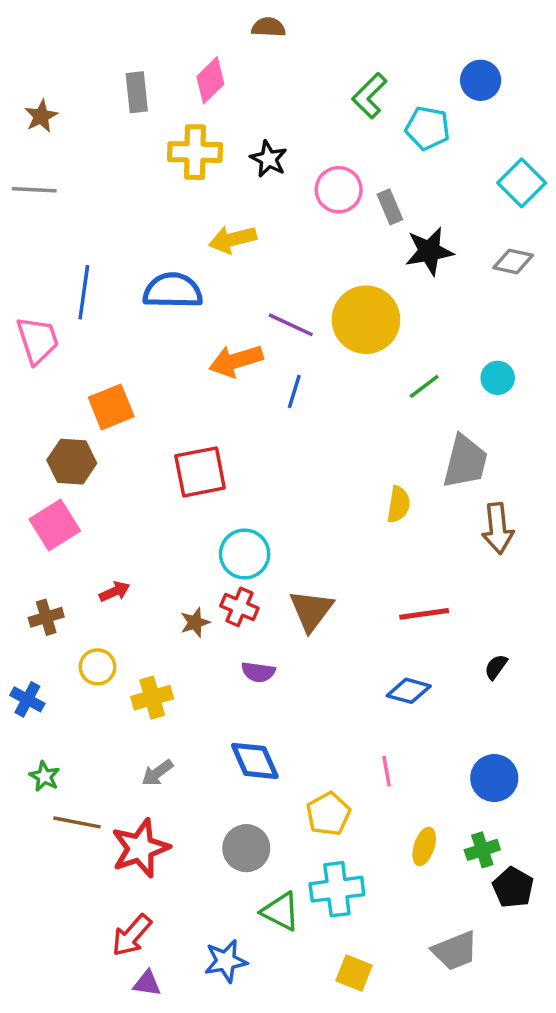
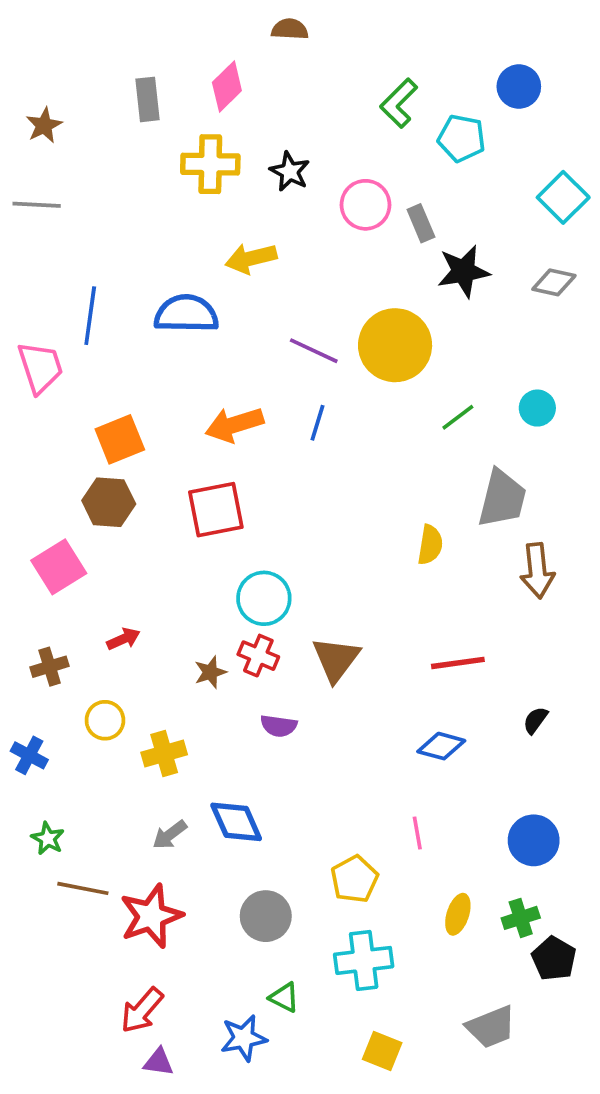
orange arrow: (236, 361) -> (234, 425), moved
brown hexagon: (72, 462) -> (109, 502), moved
blue diamond: (255, 761) -> (236, 822), moved
green triangle: (280, 911) -> (284, 997), moved, size x0.7

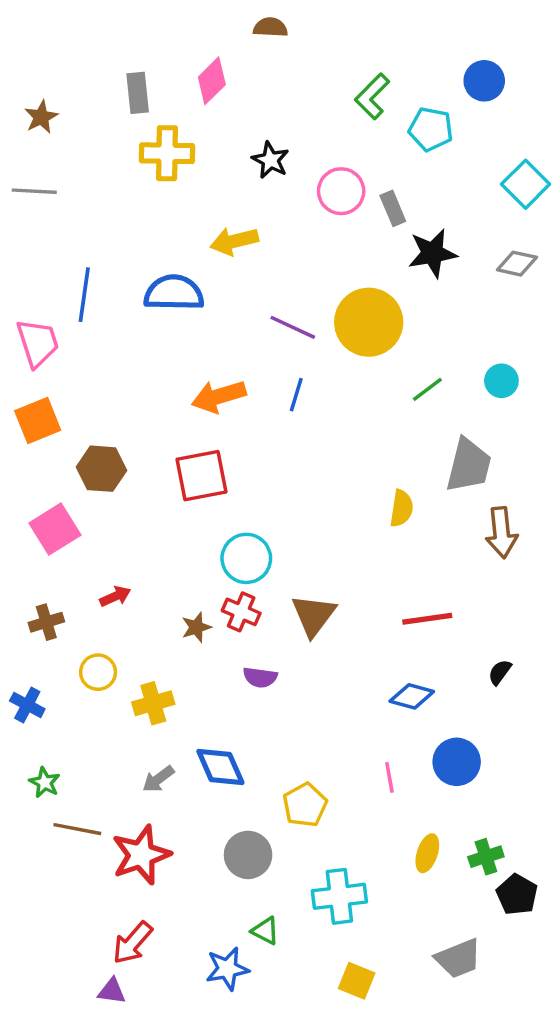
yellow cross: (210, 164) -> (167, 153), moved
orange square: (120, 439) -> (38, 420), moved
blue circle: (534, 840) -> (457, 762), moved
yellow pentagon: (354, 879) -> (305, 805), moved
purple triangle: (159, 1062) -> (112, 991), moved

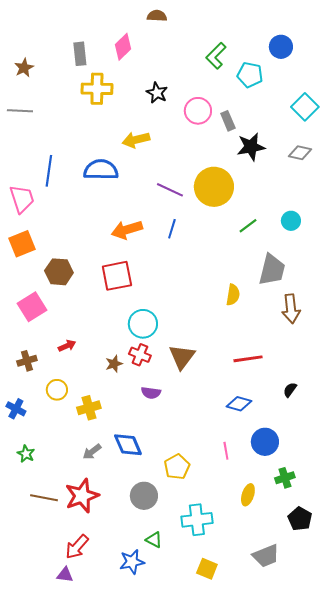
brown line: (77, 829) -> (44, 498), moved
green cross: (486, 857) -> (285, 478), moved

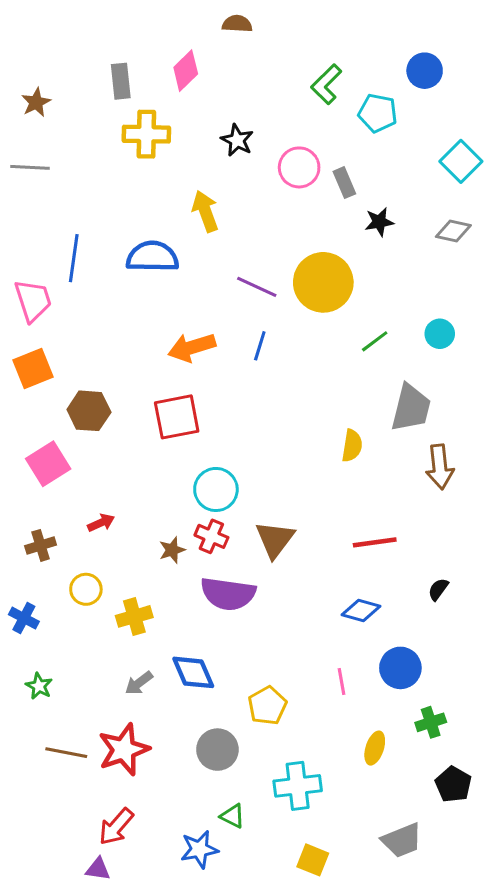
yellow arrow: (136, 140) -> (205, 211), turned 84
black star: (251, 147) -> (379, 222), size x0.7
purple semicircle: (151, 393) -> (228, 594), size x1.8

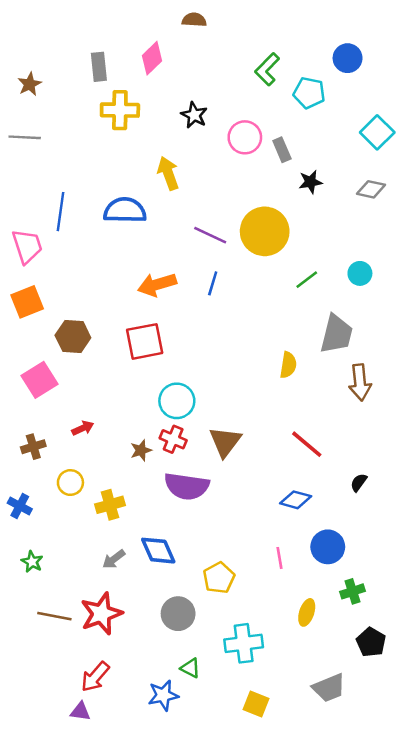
red line: (375, 542) -> (307, 444), turned 48

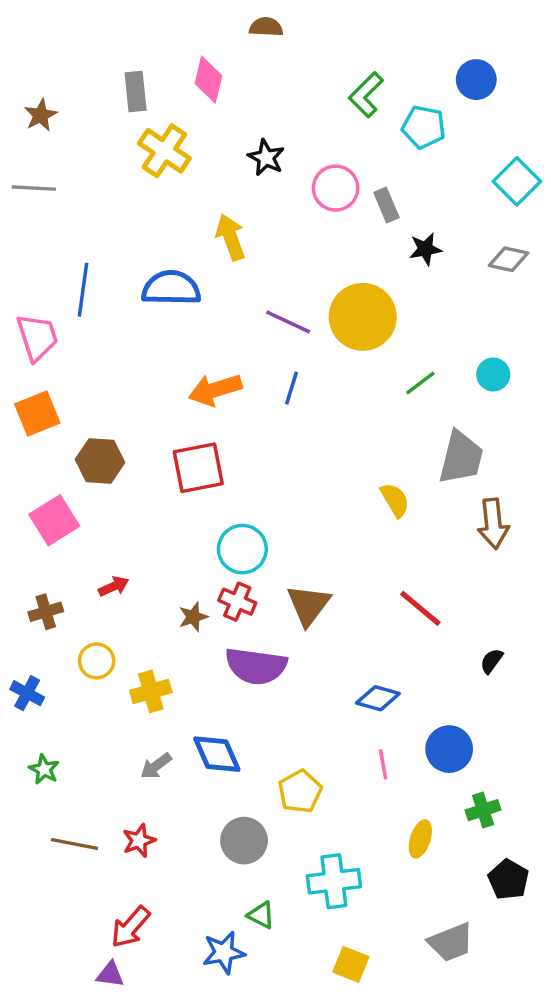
pink diamond: (152, 58) -> (208, 80), turned -32
yellow cross: (120, 110) -> (164, 151), turned 33
yellow semicircle: (288, 365) -> (395, 500), turned -40
blue diamond: (296, 500) -> (378, 698), moved
red star: (101, 614) -> (139, 841), size x0.6

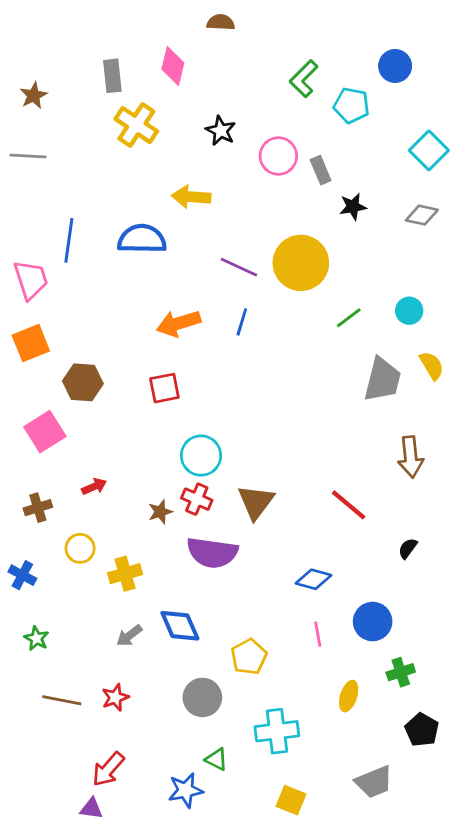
yellow arrow: (231, 237) -> (191, 197), turned -66
red square: (198, 468) -> (164, 388), size x0.7
yellow semicircle: (395, 500) -> (432, 366), moved
brown arrow: (493, 524) -> (411, 457), moved

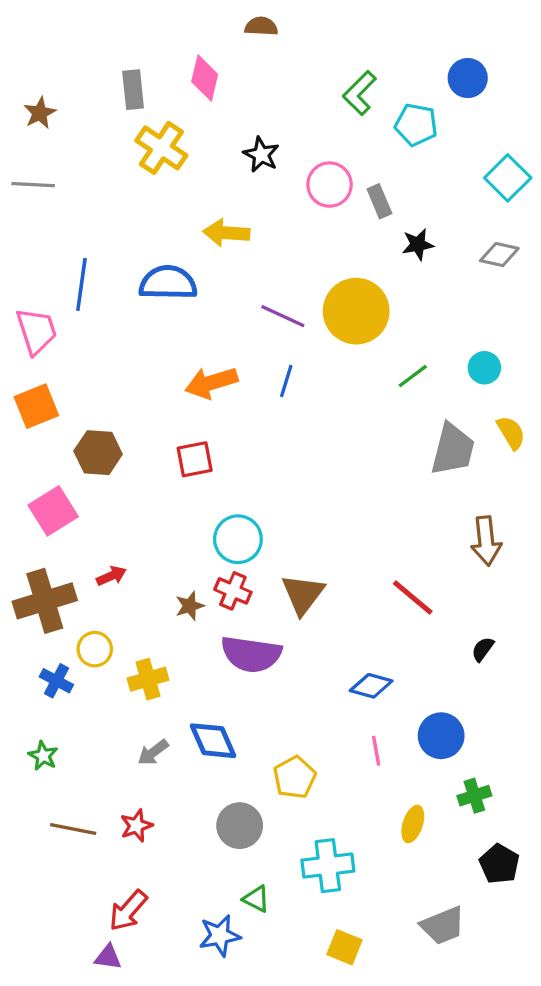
brown cross: (38, 508) -> (45, 601), size x1.8
blue cross: (22, 575) -> (56, 681), moved

